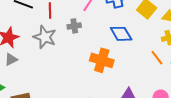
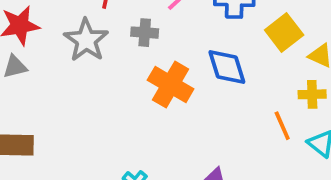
orange cross: (102, 60) -> (171, 85), moved

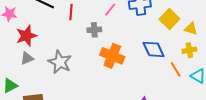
gray star: (86, 40) -> (60, 62), moved
blue diamond: (227, 67) -> (153, 49), moved

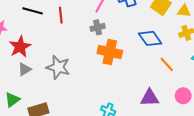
gray cross: (94, 30) -> (98, 27), moved
orange line: (176, 69) -> (167, 64), moved

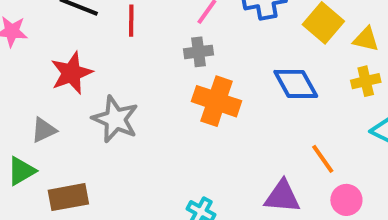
red star: (20, 47) -> (71, 73), moved
orange line: (167, 64) -> (323, 159), moved
gray triangle: (25, 69) -> (44, 130), moved

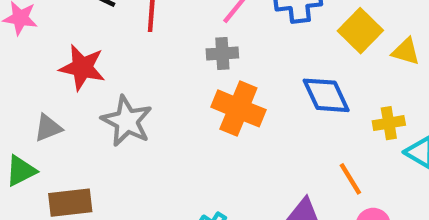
red star: (71, 73) -> (82, 68), turned 30
yellow cross: (366, 81) -> (389, 123), moved

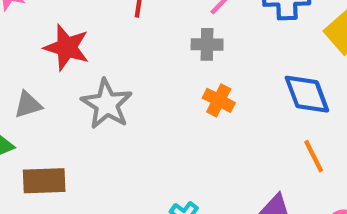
orange cross: (238, 108) -> (219, 100), size x0.6
orange line: (350, 179) -> (314, 156), moved

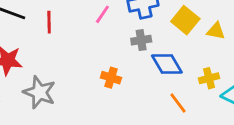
gray cross: (207, 44) -> (141, 40), moved

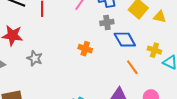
yellow cross: (209, 78) -> (154, 50), turned 32
gray star: (39, 92) -> (35, 58), size x0.7

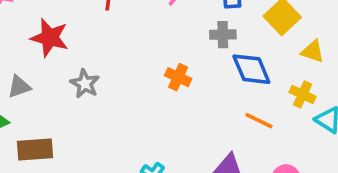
yellow triangle: (160, 17) -> (313, 51), moved
orange line: (132, 67) -> (259, 121), turned -35

